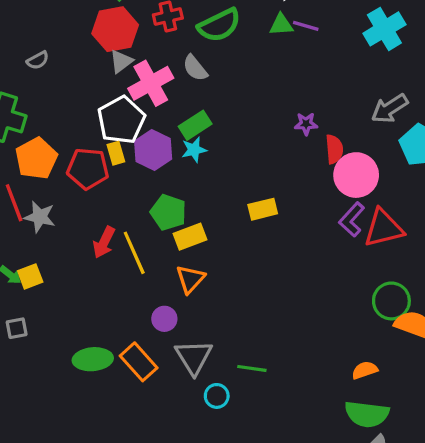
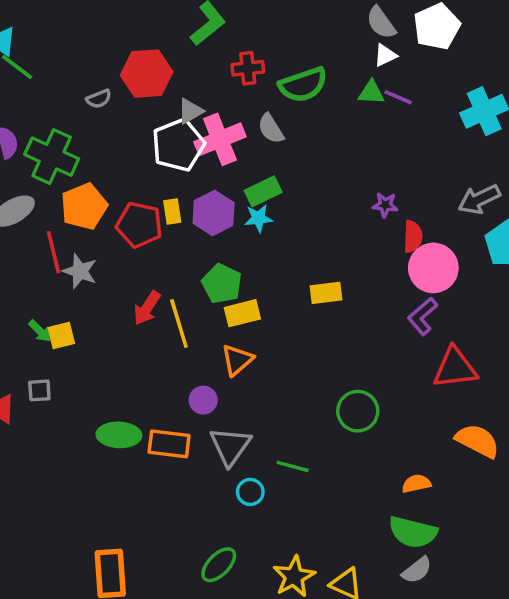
red hexagon: (115, 29) -> (147, 74), moved
white pentagon: (121, 120) -> (178, 145), moved
red triangle: (384, 228) -> (455, 368), moved
green circle: (391, 301) -> (358, 411), moved
orange rectangle: (139, 362) -> (169, 444), turned -48

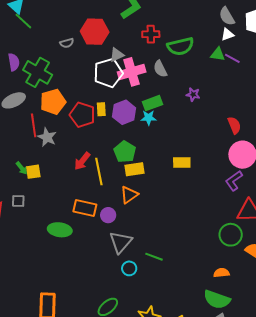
purple star: (385, 205) -> (193, 94), moved
red semicircle: (413, 237) -> (234, 125), moved, turned -30
green circle: (358, 411) -> (231, 235), moved
orange rectangle: (169, 444) -> (85, 208), moved

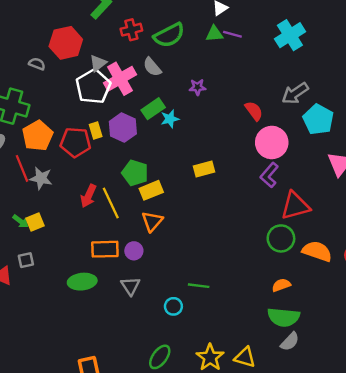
gray semicircle: (67, 43) -> (37, 64), turned -128
cyan star: (149, 118) -> (170, 119), moved
gray triangle: (121, 242) -> (131, 286), moved, size x0.7

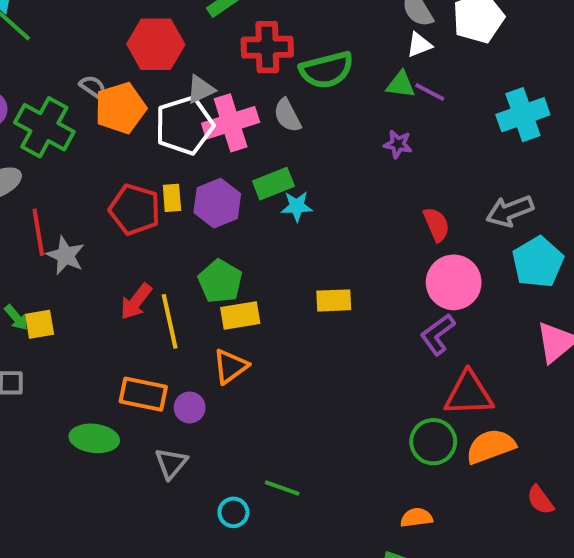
red cross: (131, 30) -> (267, 47), size x1.4
gray semicircle: (37, 64) -> (93, 87), moved
purple star: (197, 87) -> (398, 144), moved
orange pentagon: (38, 136) -> (120, 108), moved
orange semicircle: (317, 251) -> (491, 446), moved, turned -52

